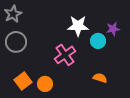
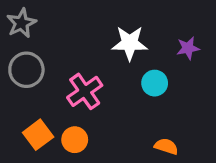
cyan circle: (98, 41) -> (155, 83), moved
pink cross: (65, 55) -> (85, 91), moved
orange semicircle: (100, 78) -> (166, 146), moved

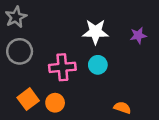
cyan circle: (155, 83) -> (98, 65), moved
pink cross: (85, 91) -> (62, 67), turned 30

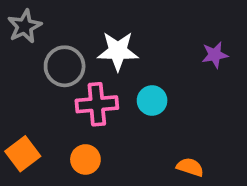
white star: (95, 32) -> (118, 51), moved
gray circle: (20, 51) -> (65, 66), moved
orange square: (28, 99) -> (23, 154), moved

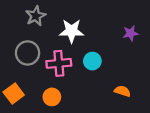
gray star: (25, 26) -> (36, 16), moved
gray circle: (65, 66) -> (28, 53), moved
orange semicircle: (190, 167) -> (122, 91), moved

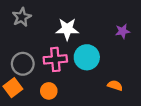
gray star: (36, 16) -> (22, 17), moved
gray circle: (28, 53) -> (23, 64), moved
cyan circle: (92, 61) -> (87, 57), size x1.5

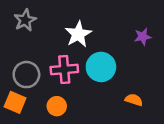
white star: (67, 29) -> (78, 34), turned -30
orange square: (13, 88) -> (15, 102), turned -30

